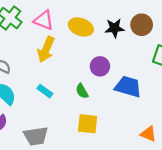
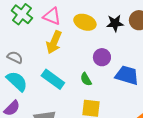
cyan rectangle: (45, 91) -> (53, 79), size x1.6

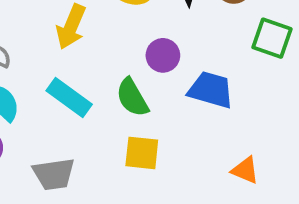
green semicircle: (86, 79) -> (132, 97), size x1.5

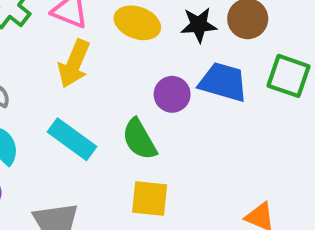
blue trapezoid: (211, 90) -> (223, 82), moved

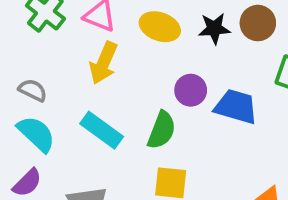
blue trapezoid: (223, 82) -> (236, 107), moved
green semicircle: (139, 139) -> (162, 130), turned -129

